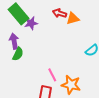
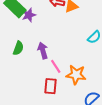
purple arrow: (14, 41) -> (43, 51), moved

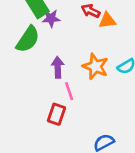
green semicircle: (18, 48) -> (28, 39), moved, size x1.5
orange star: (76, 75) -> (95, 66), moved

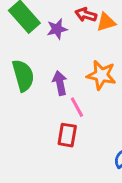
purple star: (51, 18) -> (57, 29), moved
green semicircle: (28, 39) -> (23, 75), moved, turned -40

